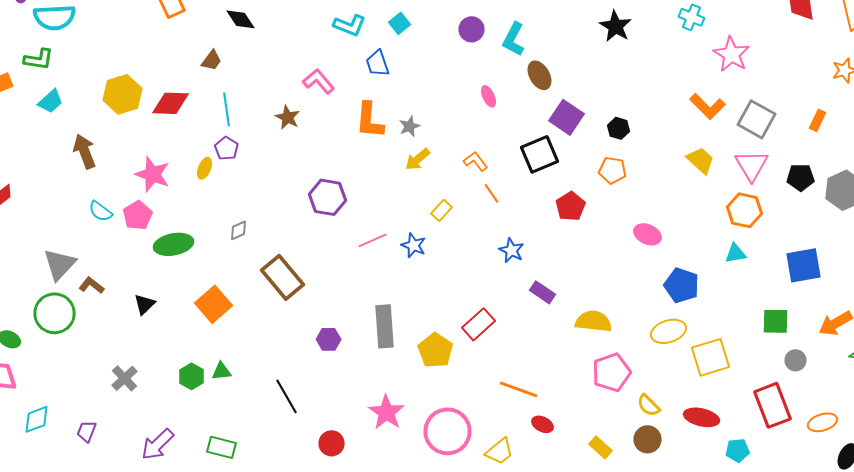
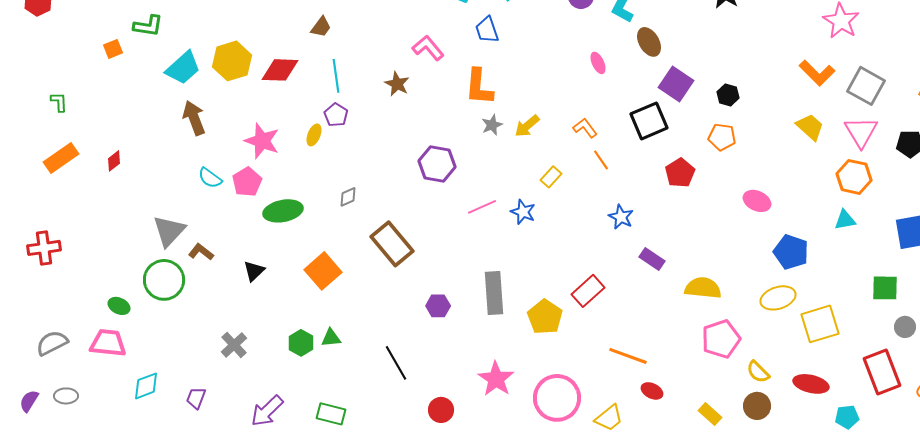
cyan trapezoid: (50, 101) -> (183, 68), moved, size x1.4
gray star: (410, 126) -> (492, 125), moved

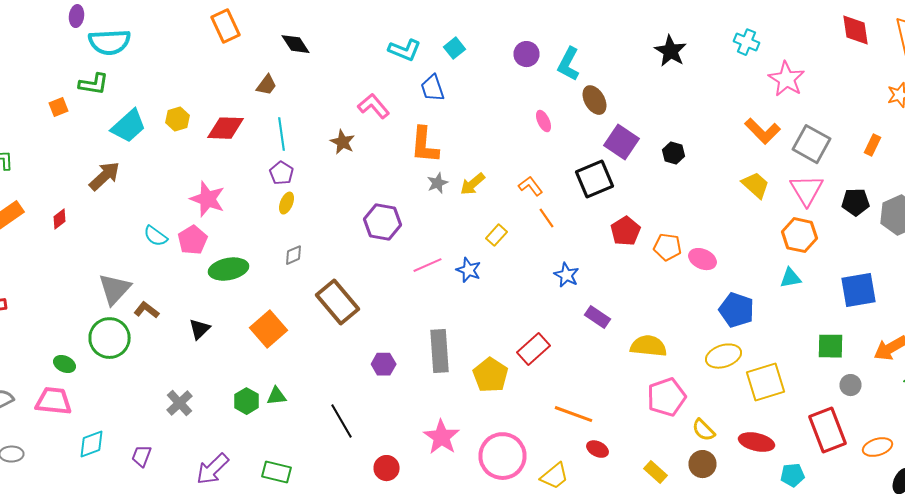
yellow hexagon: (232, 61) -> (178, 119), size x0.6
brown arrow: (194, 118) -> (104, 176), moved, turned 68
yellow ellipse: (314, 135) -> (286, 203), moved
orange pentagon: (722, 137) -> (668, 247), moved

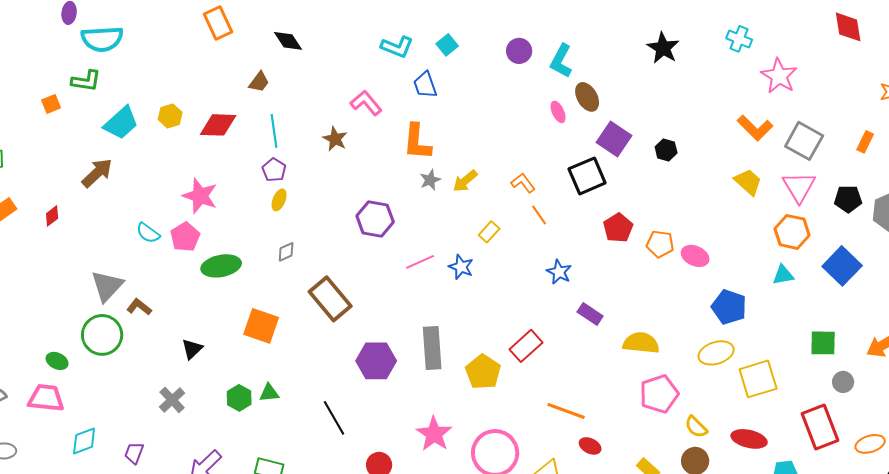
pink ellipse: (544, 121) -> (558, 112), moved
blue square: (858, 290) -> (842, 266), moved, turned -36
black triangle: (200, 329) -> (192, 349), moved
orange square: (268, 329) -> (261, 326), turned -30
purple hexagon: (384, 364) -> (376, 361), size x1.6

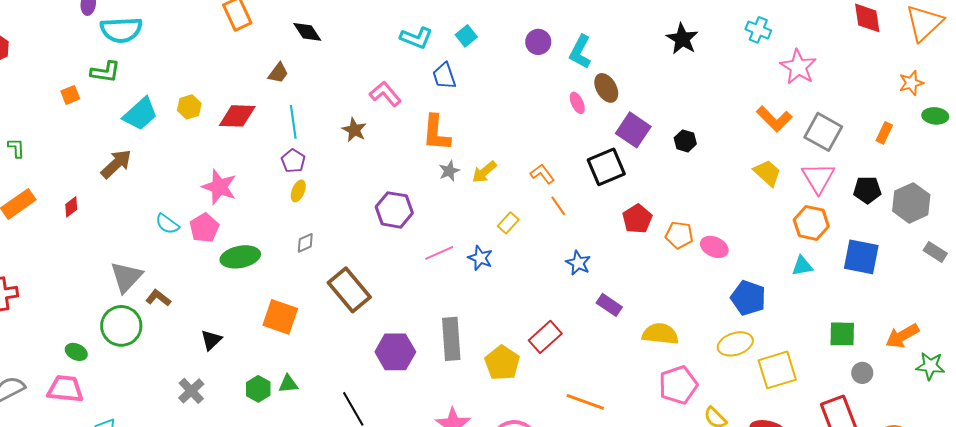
blue square: (842, 266) -> (861, 257), turned -33

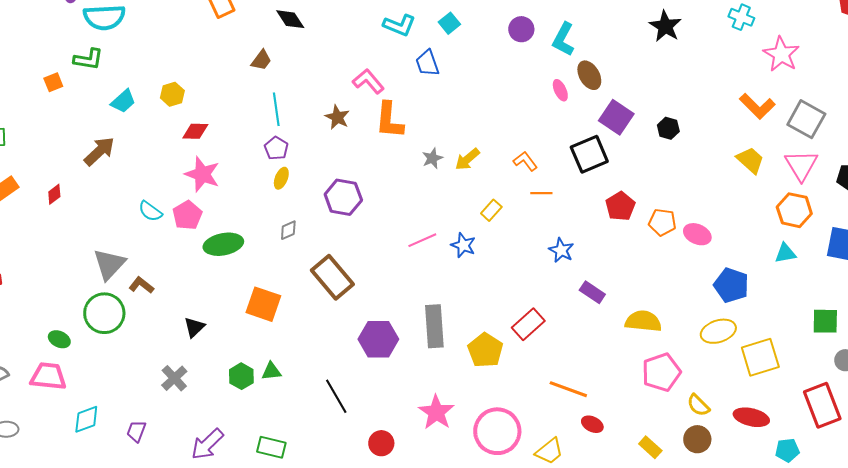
cyan trapezoid: (140, 114) -> (123, 101), size x0.7
red diamond: (237, 116) -> (195, 131), moved, size x0.7
orange L-shape: (436, 133) -> (389, 120), moved
orange line: (558, 206) -> (541, 193), turned -55
purple hexagon: (394, 210) -> (343, 197), moved

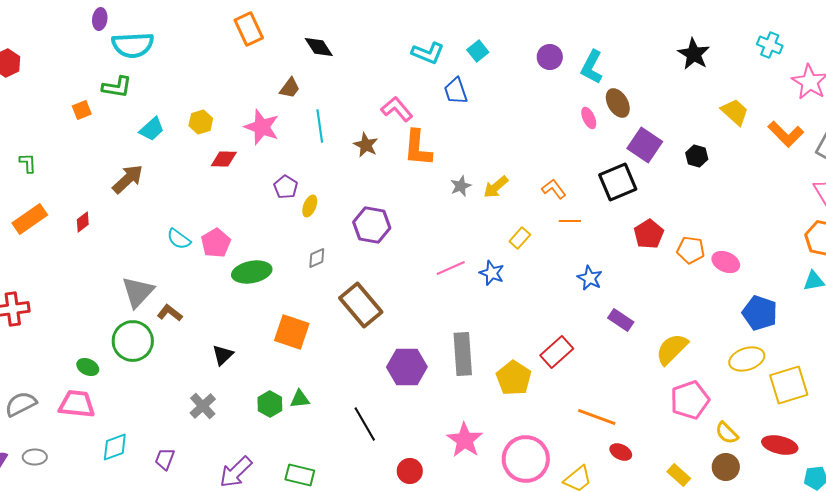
cyan line: (276, 109) -> (320, 126), moved
purple pentagon: (276, 148) -> (286, 187), moved
yellow trapezoid: (750, 160) -> (735, 112), moved
pink star: (202, 174) -> (262, 127), moved
yellow semicircle: (643, 321) -> (672, 349), turned -51

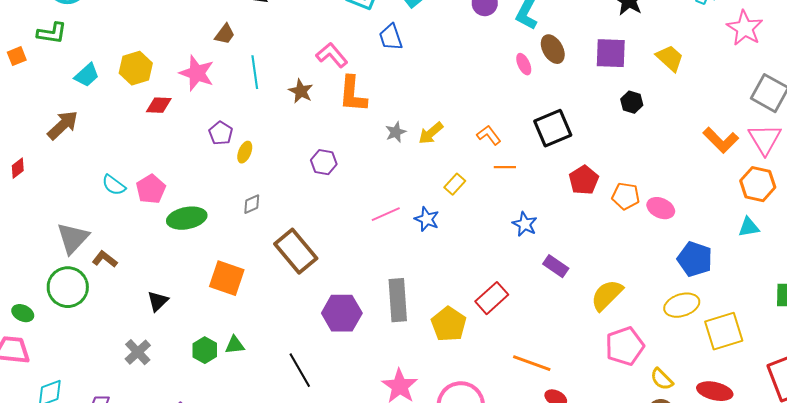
yellow hexagon: (201, 122) -> (136, 68), size x1.4
orange L-shape: (786, 134) -> (721, 140), moved
purple square: (645, 145) -> (611, 53), moved, turned -32
purple hexagon: (372, 225) -> (324, 162), moved, size x0.7

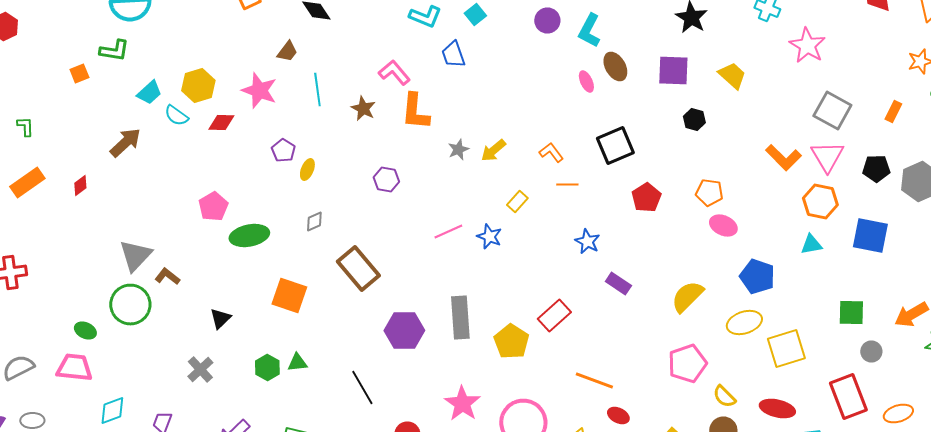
cyan semicircle: (114, 185) -> (176, 116), moved
orange pentagon: (626, 196) -> (709, 192), moved
yellow semicircle: (607, 295) -> (687, 296), moved

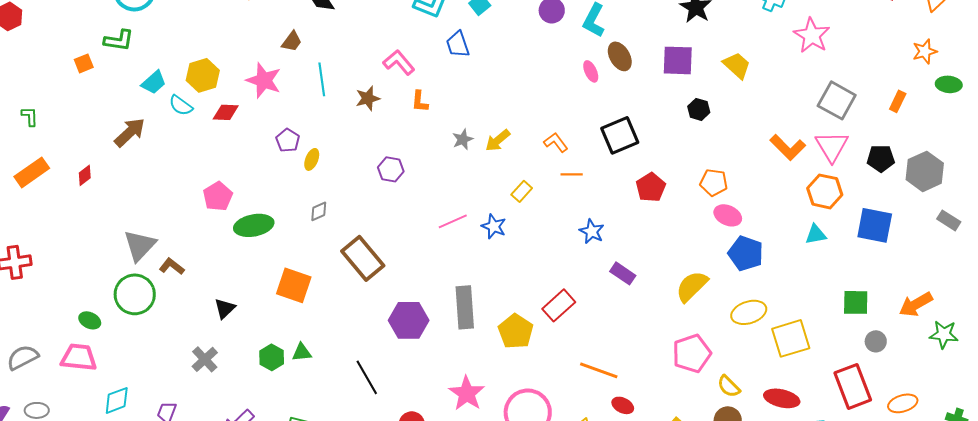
brown star: (363, 108) -> (368, 98), turned 30
orange L-shape: (415, 112) -> (420, 101), size x0.6
blue pentagon: (757, 276) -> (746, 253), moved

